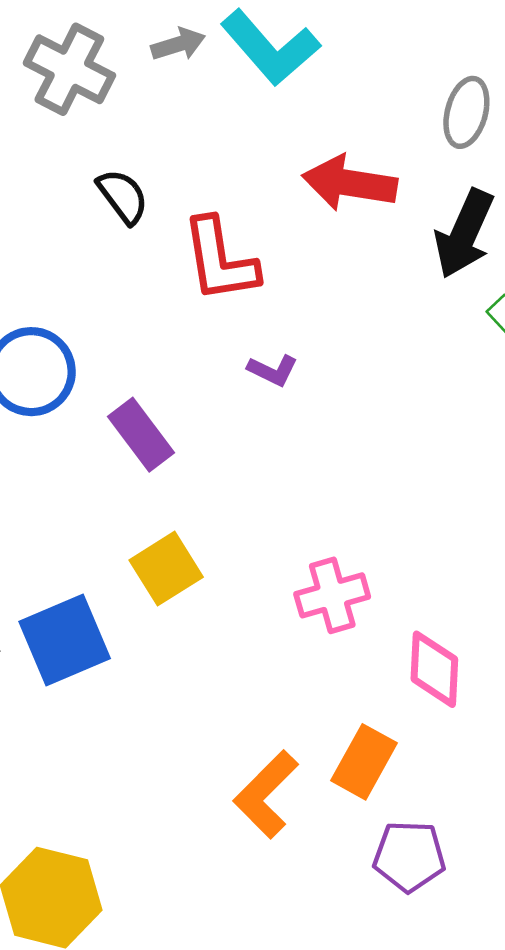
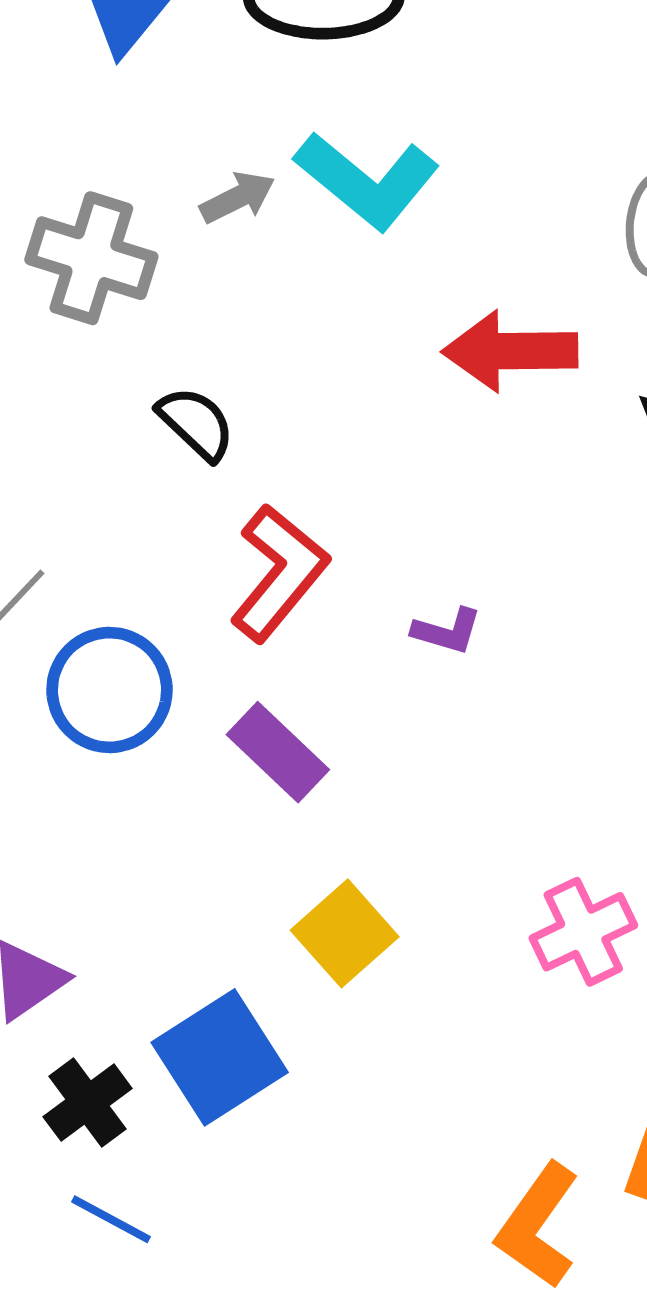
red L-shape: (220, 260) -> (279, 573), moved, turned -122

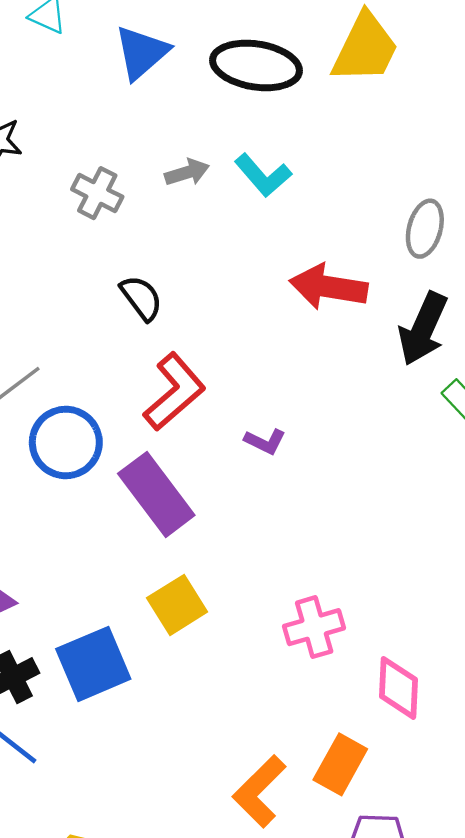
cyan L-shape: (367, 181) -> (263, 175), size x0.7
gray cross: (91, 258) -> (97, 193), size x0.7
purple rectangle: (278, 752) -> (156, 494), size x1.4

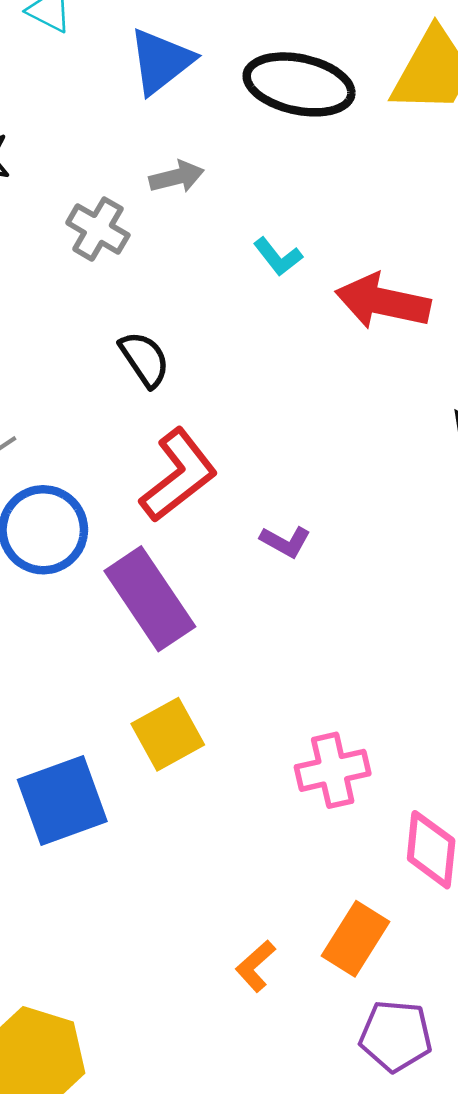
gray arrow: (187, 172) -> (177, 177), moved
cyan L-shape: (263, 175) -> (278, 257), moved, size x0.7
red arrow: (328, 287) -> (383, 302), moved
orange L-shape: (259, 791) -> (255, 966), size x0.6

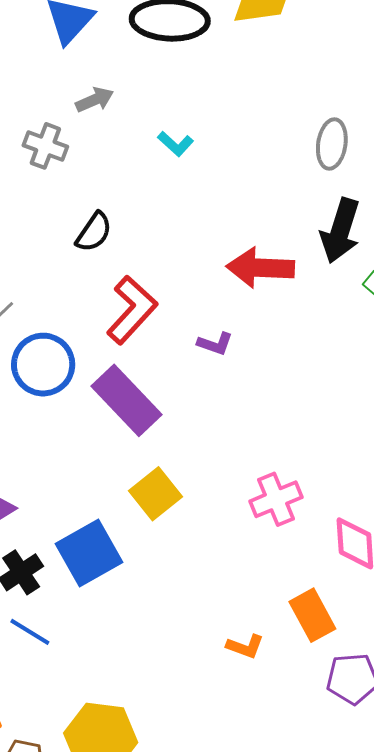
red arrow: (383, 302) -> (260, 268), moved
black semicircle: (145, 359) -> (94, 232), turned 78
orange rectangle: (355, 939) -> (312, 615), turned -51
orange L-shape: (255, 966) -> (245, 646), turned -108

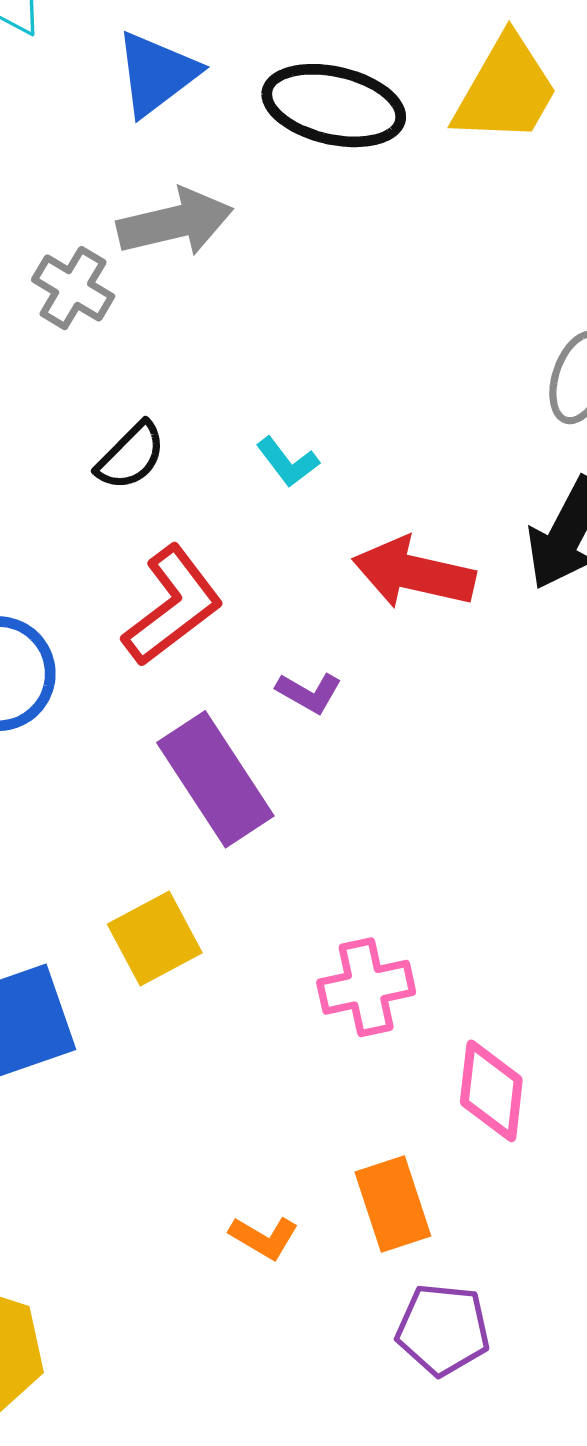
gray arrow: (95, 100) -> (175, 222), size x1.6
cyan L-shape: (176, 144) -> (288, 462), moved
purple rectangle: (127, 400) -> (215, 779), moved

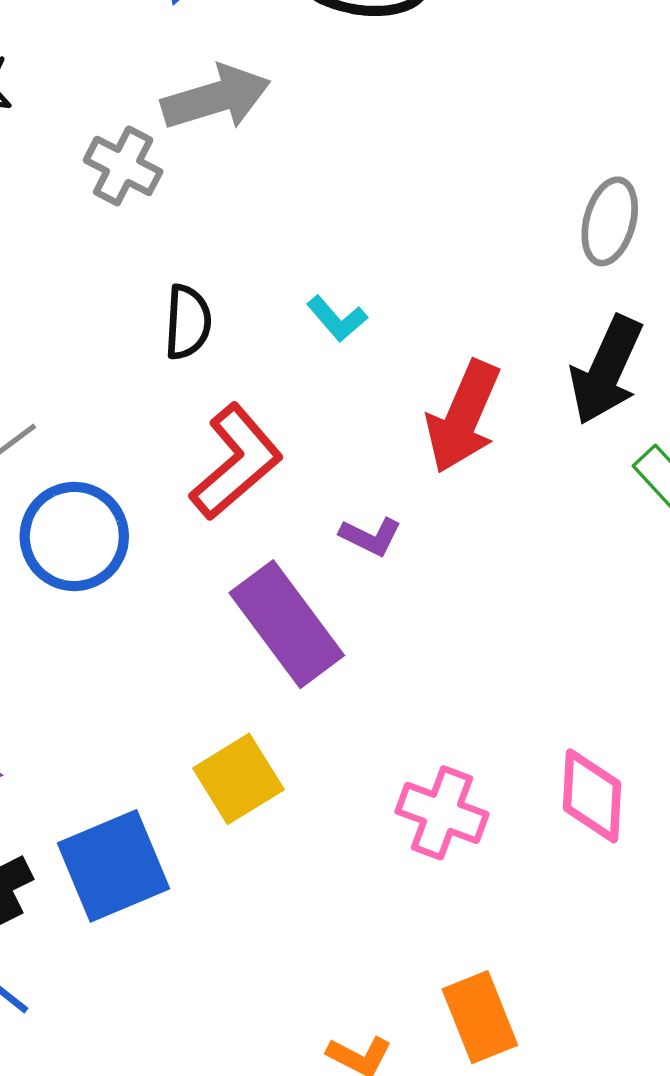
black semicircle: (131, 456) -> (188, 322), turned -38
red arrow: (414, 573) -> (463, 417), turned -76
pink cross: (366, 987) -> (442, 813), turned 36
pink diamond: (491, 1091) -> (592, 796), moved

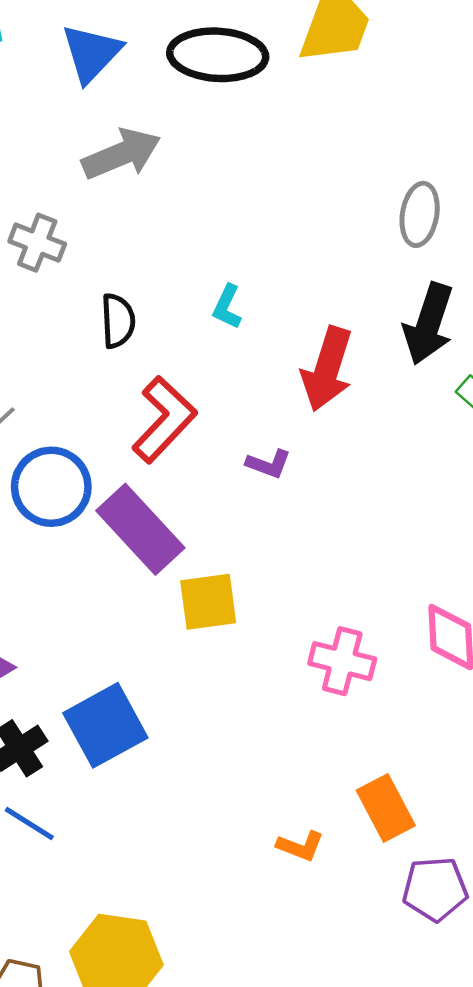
gray cross: (123, 166) -> (37, 243), moved
cyan L-shape: (337, 319) -> (227, 307), turned 72
purple rectangle: (287, 624) -> (140, 529), moved
yellow square: (238, 779) -> (208, 602), moved, turned 30

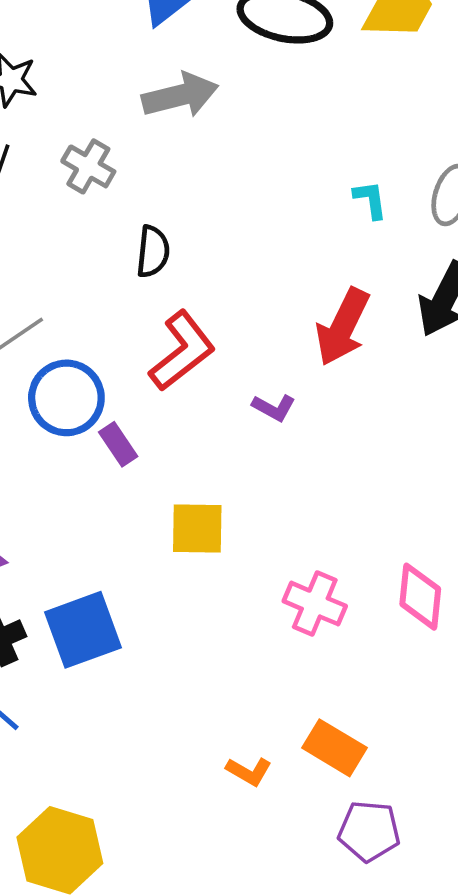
cyan L-shape: (227, 307) -> (370, 200), moved, turned 138
purple rectangle: (140, 529) -> (118, 444), moved, size x0.5
orange rectangle: (386, 808) -> (335, 748), turned -40

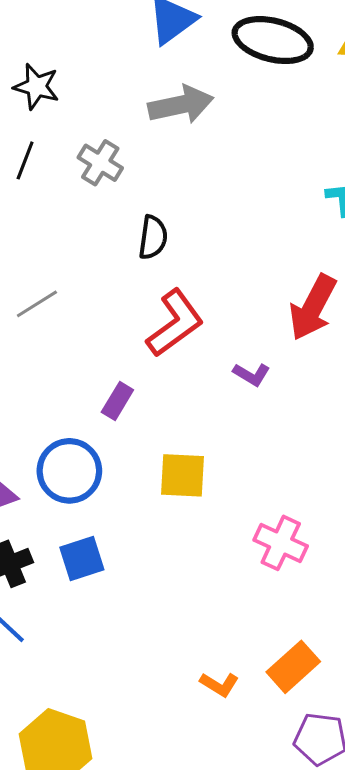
blue circle: (66, 398) -> (69, 471), moved
purple rectangle: (118, 444) -> (117, 401), turned 63
blue square: (83, 630) -> (82, 558), size x0.7
orange rectangle: (335, 748) -> (293, 667), turned -75

